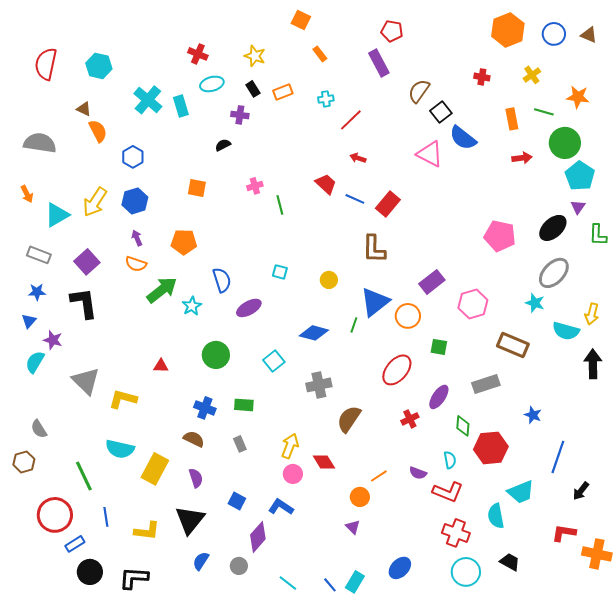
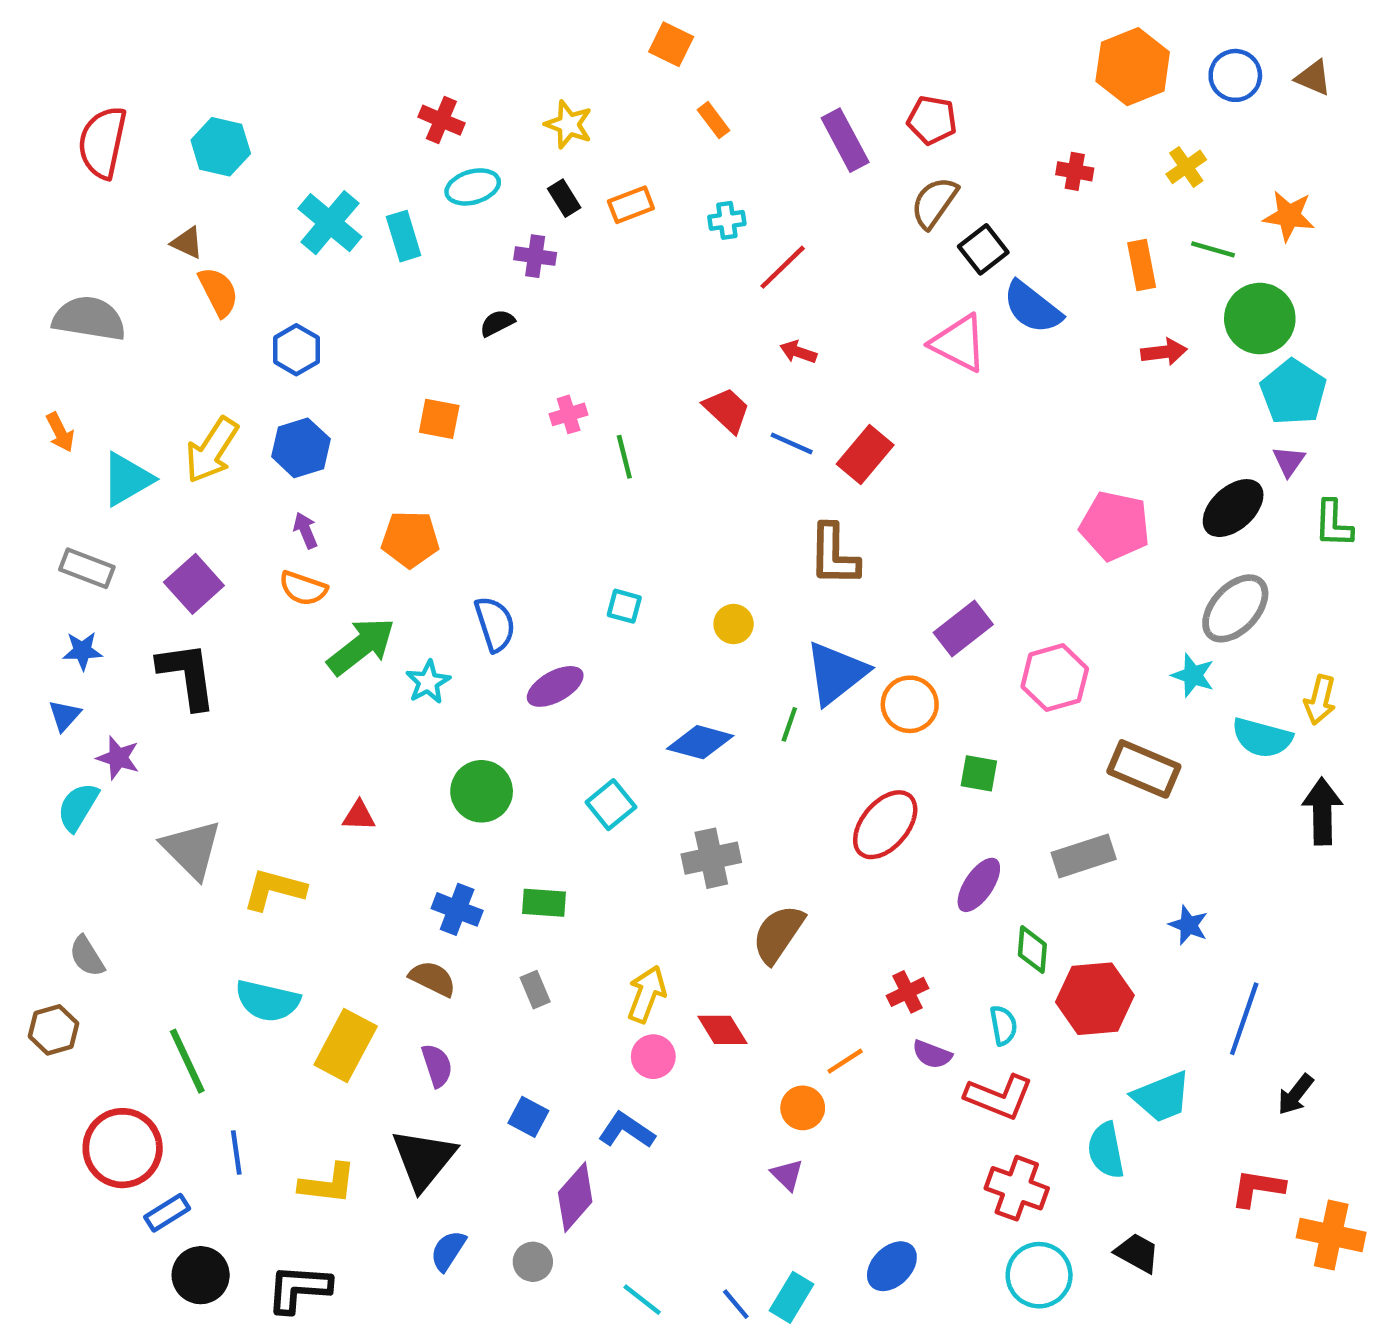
red pentagon: (392, 31) -> (932, 120), moved
red cross: (410, 419) -> (907, 992), moved

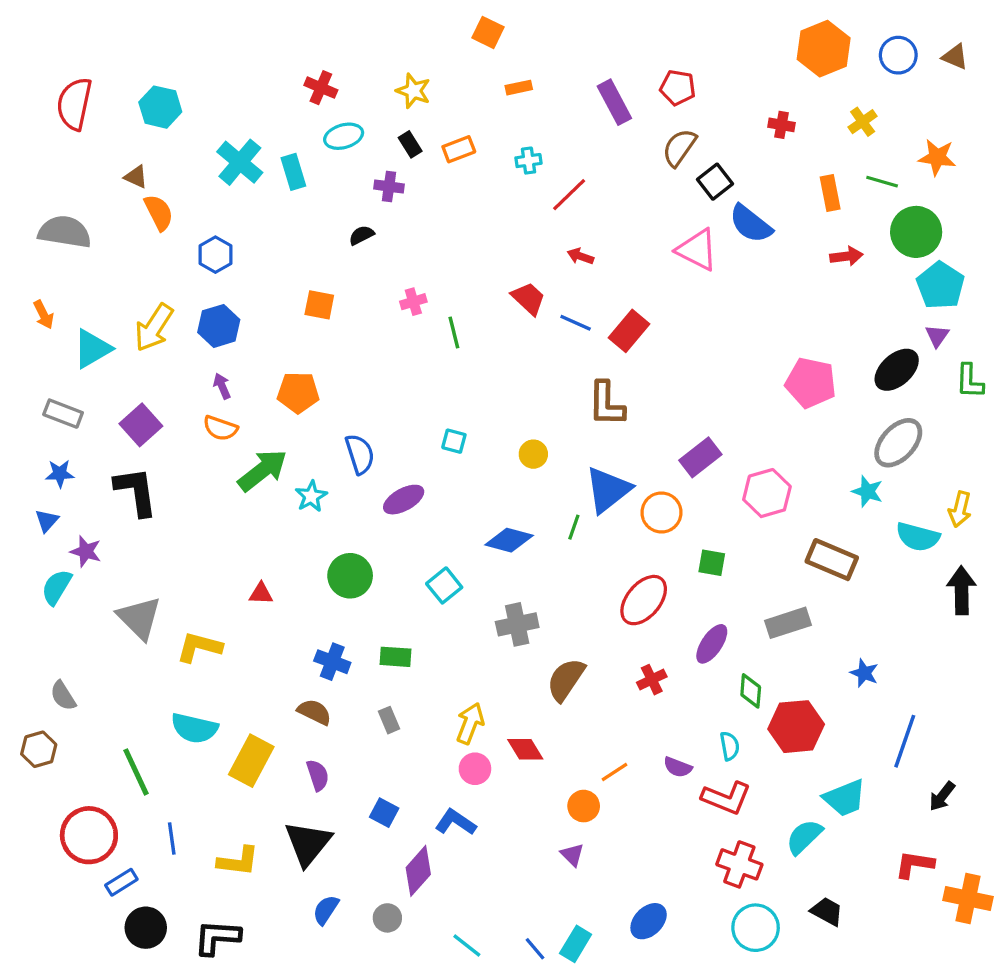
orange rectangle: (713, 120) -> (519, 88), turned -65
red cross: (907, 992) -> (652, 680), moved
cyan semicircle: (1106, 1150) -> (804, 837), turned 57

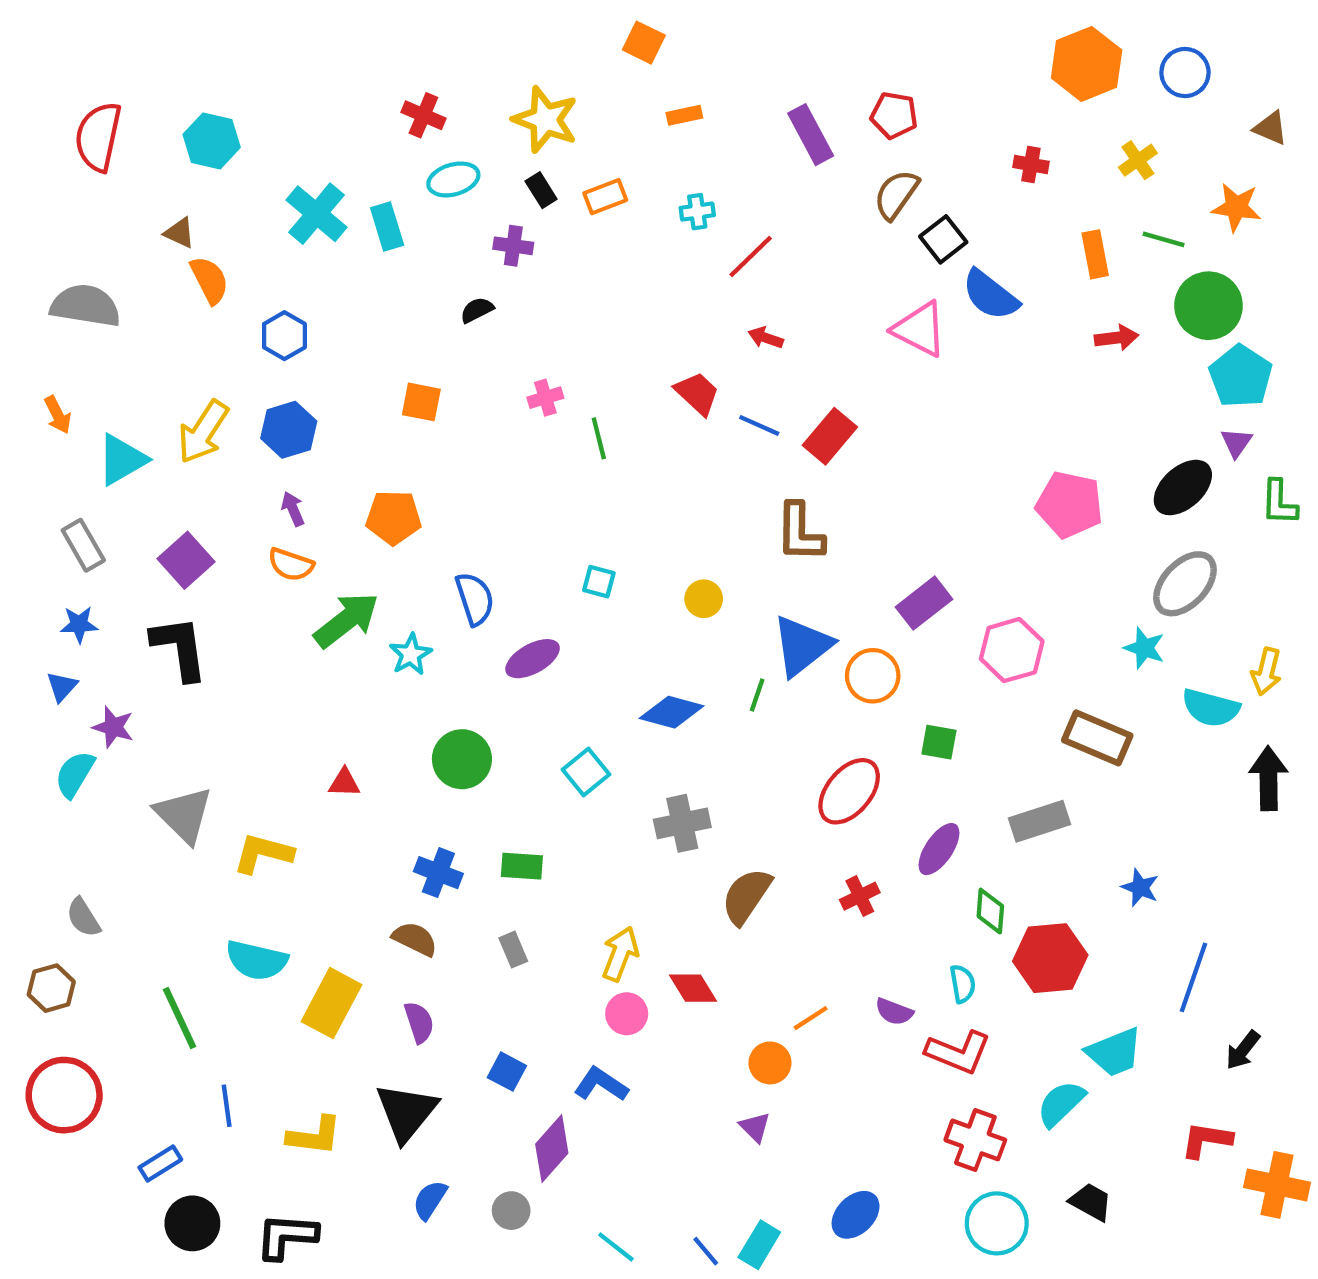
brown triangle: (955, 57) -> (1271, 128), moved
yellow star: (413, 91) -> (545, 120), size x1.4
gray rectangle: (63, 414) -> (83, 545), turned 39
red circle: (89, 835) -> (64, 1095), moved

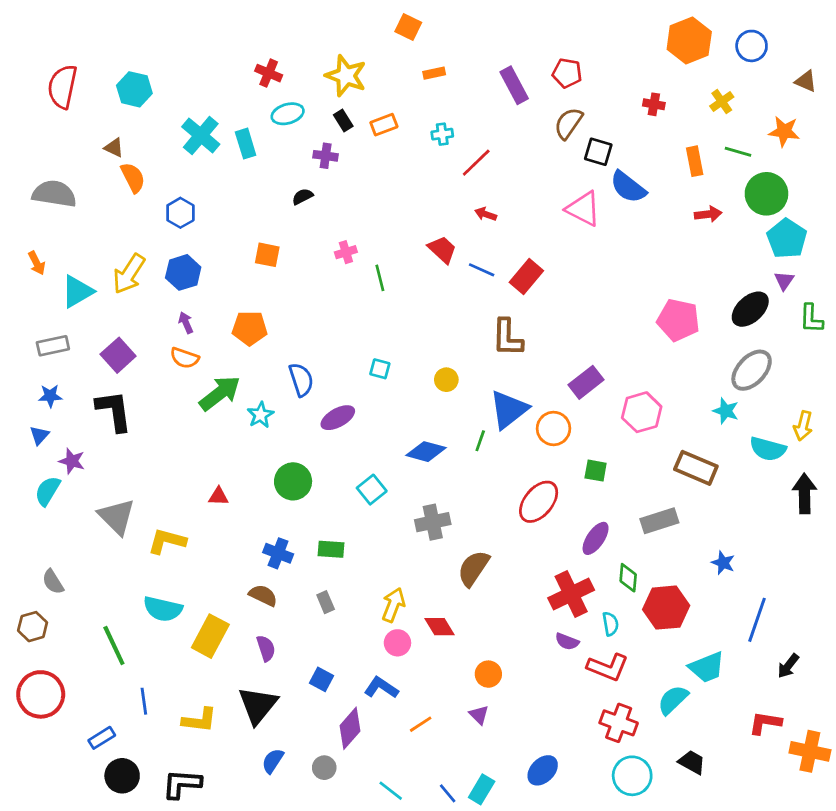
black square: (943, 239) -> (598, 152), turned -36
gray rectangle: (83, 545) -> (53, 346), turned -72
red cross: (860, 896) -> (571, 594), moved, size x1.8
orange line: (811, 1018) -> (421, 724), moved

